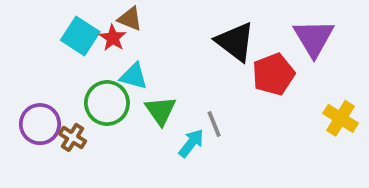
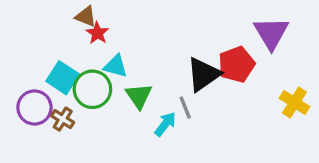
brown triangle: (130, 19) -> (86, 16), moved
cyan square: (80, 36) -> (63, 78), moved
black triangle: (235, 42) -> (203, 74), moved, turned 48

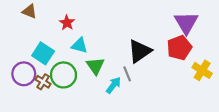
brown triangle: (86, 16) -> (29, 11), moved
red pentagon: (236, 64) -> (179, 48), moved
green circle: (92, 89) -> (64, 75), moved

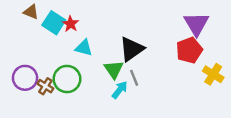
black triangle: (140, 51) -> (132, 49), moved
cyan square: (43, 53) -> (54, 23), moved
green triangle: (95, 66) -> (114, 69), moved

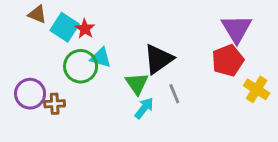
gray line: (134, 78) -> (174, 94), moved
green circle: (67, 79) -> (81, 66), moved
brown cross: (45, 86) -> (55, 104), turned -35

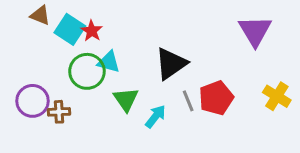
red pentagon: (228, 60) -> (216, 98), moved
green triangle: (137, 84) -> (126, 99), moved

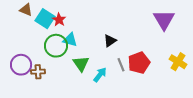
black triangle: (171, 64) -> (110, 41), size x0.6

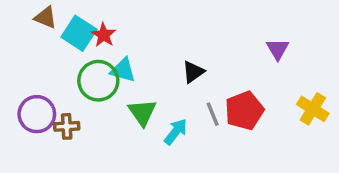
purple triangle: (164, 20) -> (278, 49), moved, size x0.6

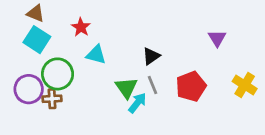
cyan square: (79, 33) -> (37, 40), moved
green circle: (98, 81) -> (58, 74), moved
green triangle: (142, 112) -> (126, 88), moved
gray line: (213, 114) -> (152, 85), moved

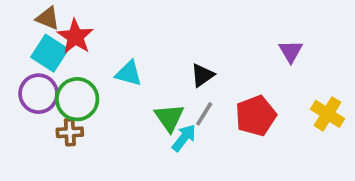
red star: (81, 27) -> (75, 37), moved, size x1.4
gray line: (152, 85) -> (204, 114), turned 54
purple circle: (29, 89) -> (39, 94), moved

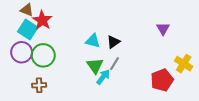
cyan triangle: (129, 73) -> (93, 41), moved
red pentagon: (256, 116) -> (162, 80), moved
brown cross: (70, 132) -> (39, 85), moved

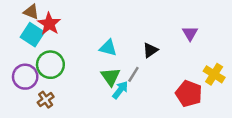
black triangle: (113, 42) -> (150, 50), moved
purple circle: (22, 52) -> (25, 77), moved
red pentagon: (162, 80) -> (189, 94), turned -30
brown cross: (39, 85) -> (46, 100), turned -32

